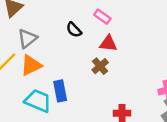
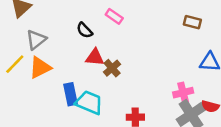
red triangle: (108, 44) -> (95, 57), moved
cyan trapezoid: (38, 101) -> (89, 103), moved

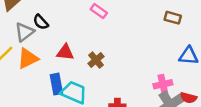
black semicircle: (85, 30) -> (41, 22), moved
red triangle: (95, 57) -> (65, 52), moved

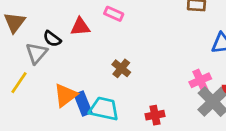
red triangle: (65, 52) -> (80, 27), moved
orange triangle: (28, 58) -> (65, 95), moved

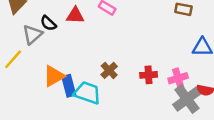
brown cross: (121, 68) -> (109, 70), moved
red cross: (155, 115) -> (149, 75), moved

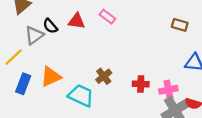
blue rectangle: (69, 86) -> (23, 84), moved, turned 30

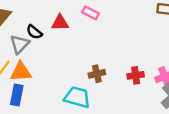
brown cross: (104, 76) -> (97, 74), turned 35
orange triangle: (51, 77) -> (21, 72), moved, turned 30

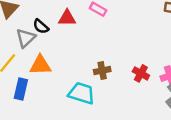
orange triangle: (21, 72) -> (40, 65), moved
red cross: (136, 75) -> (141, 73), turned 35

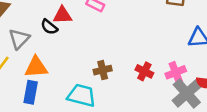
black semicircle: (41, 26) -> (49, 27), moved
blue rectangle: (21, 89) -> (31, 92), moved

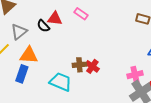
red cross: (144, 71) -> (92, 66), moved

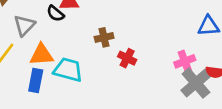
brown cross: (79, 65) -> (104, 37), moved
cyan trapezoid: (61, 82) -> (68, 70), moved

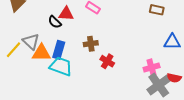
gray triangle: (24, 25) -> (31, 42), moved, turned -36
blue rectangle: (36, 80) -> (59, 50), moved

